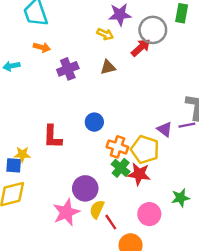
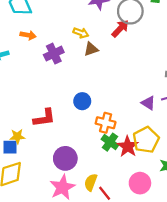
yellow arrow: (105, 34) -> (81, 33), moved
red L-shape: (52, 137) -> (44, 118), turned -95
yellow pentagon: (145, 149) -> (146, 140), moved, turned 30
red star: (139, 174) -> (128, 147), turned 30
purple circle: (85, 188) -> (65, 158), moved

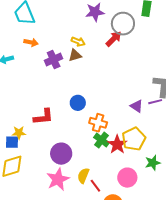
brown triangle: (91, 49) -> (75, 55), moved

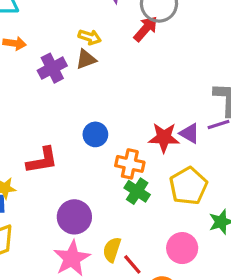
red star: (117, 144) -> (164, 138), moved, turned -30

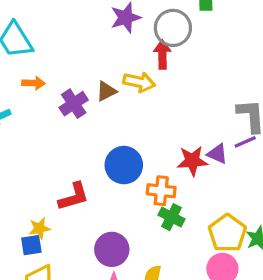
red arrow: (146, 29) -> (162, 54), turned -36
yellow arrow: (90, 37) -> (139, 82), moved, size x1.4
blue circle: (95, 134) -> (124, 165), size x1.5
yellow pentagon: (188, 186) -> (227, 233), moved

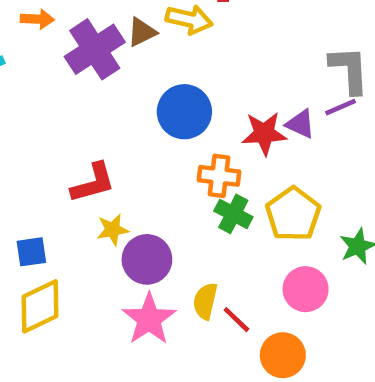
purple cross: (74, 104) -> (95, 49), size x1.4
blue circle: (124, 165) -> (184, 112), moved
yellow star: (40, 228) -> (113, 230), moved
yellow pentagon: (227, 233) -> (293, 214), moved

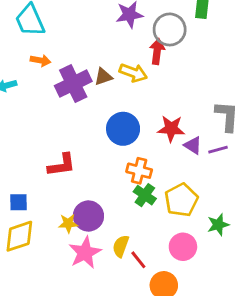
purple line: (340, 107) -> (218, 150), moved
red star: (264, 133) -> (171, 129), moved
yellow star: (113, 230) -> (68, 223), moved

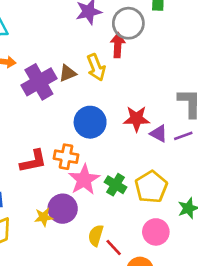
yellow arrow: (133, 73) -> (96, 67), turned 52
orange cross: (139, 171) -> (66, 157), moved
pink star: (85, 253) -> (84, 180), moved

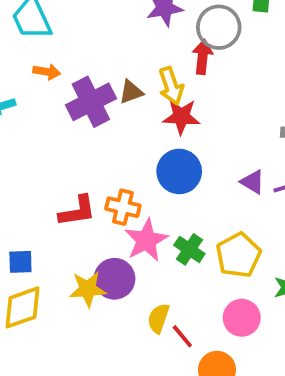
red star: (137, 119) -> (181, 117), moved
blue circle: (90, 122) -> (179, 171), moved
yellow star: (44, 217) -> (88, 289), size x1.4

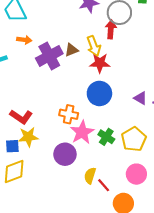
red L-shape: (77, 211) -> (21, 117), moved, turned 45
yellow star: (88, 289) -> (28, 137), moved

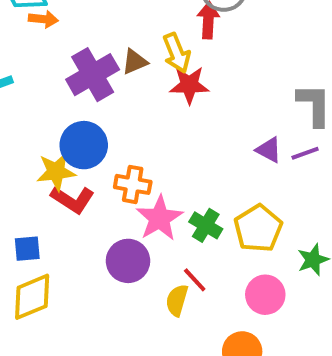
orange arrow: (24, 40) -> (43, 19), moved
blue circle: (99, 93) -> (84, 145), moved
red L-shape: (21, 117) -> (73, 200), moved
yellow star: (28, 137) -> (56, 172), moved
red line: (104, 185) -> (195, 280), moved

